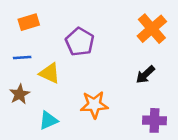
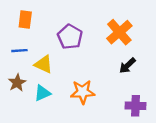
orange rectangle: (29, 22) -> (25, 20), turned -66
orange cross: (152, 29) -> (119, 32), moved
cyan triangle: (48, 120) -> (42, 93), moved

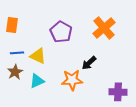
orange rectangle: (25, 20) -> (12, 25), moved
blue line: (19, 51) -> (17, 53), moved
black arrow: (127, 65) -> (89, 63), moved

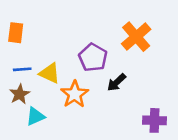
purple pentagon: (61, 32) -> (93, 58), moved
orange star: (72, 80) -> (75, 94), moved, turned -30
cyan triangle: (37, 81) -> (35, 116), moved

